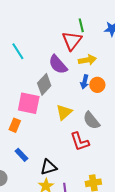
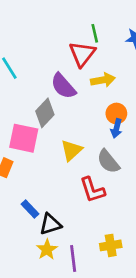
blue arrow: (85, 82) -> (116, 128), moved
blue rectangle: (21, 155) -> (30, 209), moved

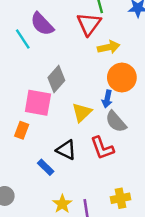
purple semicircle: (63, 86) -> (42, 24), moved
orange circle: (116, 114) -> (122, 77), size x1.5
blue arrow: (116, 128) -> (107, 99), moved
black triangle: (50, 224) -> (66, 150), moved, turned 45

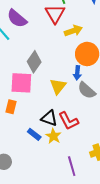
red L-shape: (102, 148) -> (69, 121), moved
yellow star: (62, 204) -> (53, 136), moved

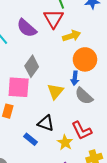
purple semicircle: (17, 18) -> (27, 28), moved
red L-shape: (69, 121) -> (82, 130), moved
yellow star: (53, 136) -> (65, 142), moved

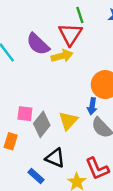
yellow arrow: (72, 36) -> (62, 56), moved
gray diamond: (32, 66) -> (42, 124), moved
pink square: (19, 87) -> (25, 114), size x0.6

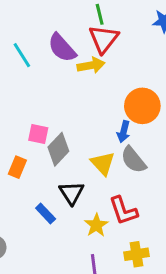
green line: (80, 15) -> (100, 14), moved
yellow triangle: (68, 121) -> (103, 163), moved, turned -30
black triangle: (55, 158) -> (72, 193), turned 30

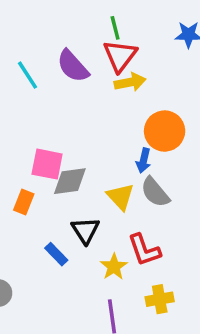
yellow arrow: (91, 65) -> (130, 82), moved
pink square: (38, 134) -> (47, 164), size x1.4
gray diamond: (58, 149) -> (70, 181), turned 40

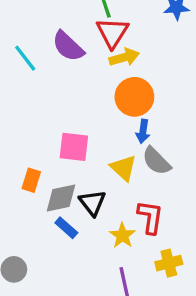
orange circle: (165, 131) -> (134, 97), moved
pink square: (47, 164) -> (74, 147), moved
gray diamond: (70, 181) -> (61, 198), moved
red L-shape: (144, 250) -> (150, 217), turned -148

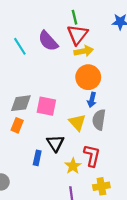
gray semicircle: (156, 161) -> (99, 120), turned 48
gray diamond: (61, 198) -> (21, 103), moved
blue rectangle: (66, 228) -> (37, 158), turned 56

